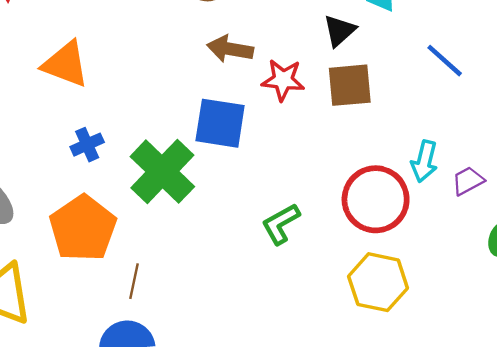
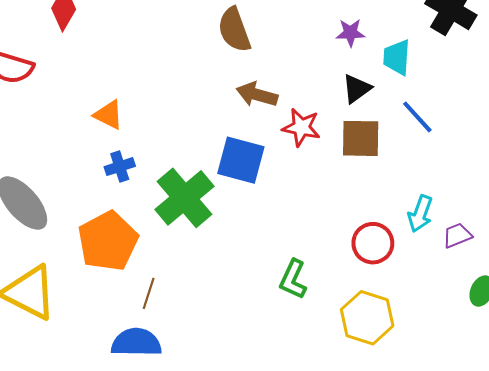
blue line: (445, 61) -> (417, 117), moved
orange triangle: (66, 64) -> (109, 115), moved, size x0.7
red circle: (376, 199) -> (373, 243), size x0.7
green L-shape: (281, 224) -> (293, 279), moved, turned -42

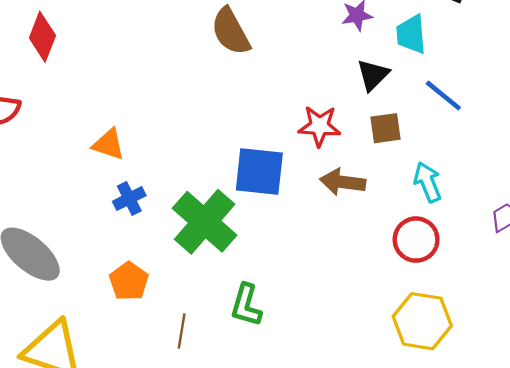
brown arrow: (257, 95) -> (343, 182), moved
brown square: (361, 138) -> (385, 128), size x0.7
cyan arrow: (420, 214) -> (428, 182), moved, turned 147
orange pentagon: (108, 241) -> (129, 281), size x0.6
green L-shape: (293, 279) -> (246, 305), moved

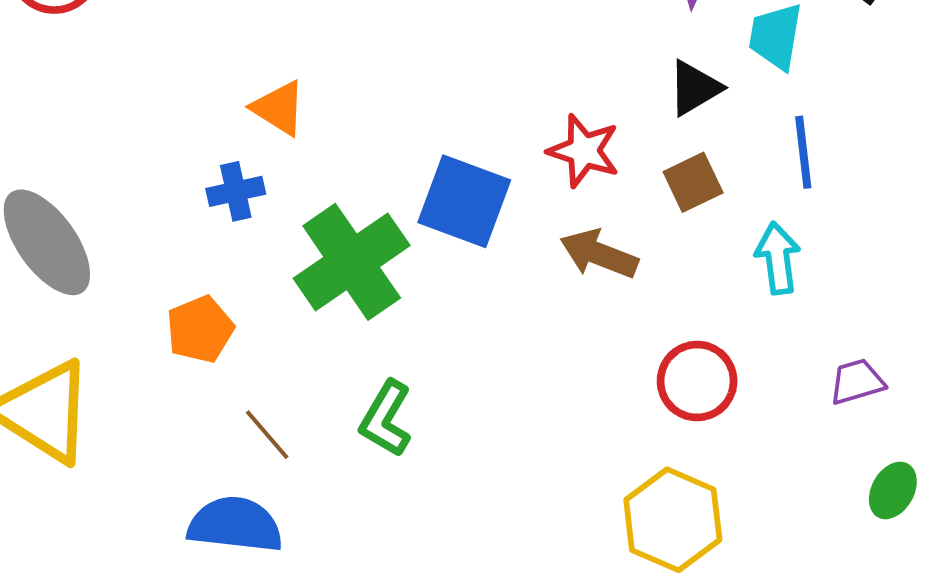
blue line: (443, 96) -> (803, 152), turned 30
brown square: (385, 128) -> (693, 182), turned -32
orange triangle: (109, 144) -> (279, 108), moved
cyan arrow: (428, 182) -> (778, 258), moved
brown line: (182, 331) -> (267, 435), turned -64

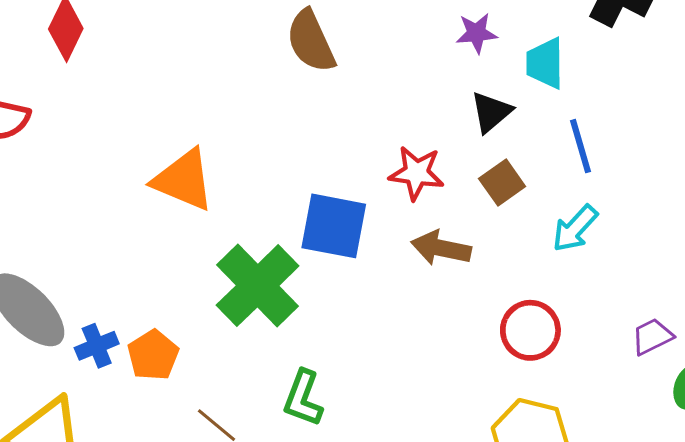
orange triangle: (279, 108) -> (184, 180), size x1.5
blue cross: (236, 191) -> (97, 346), moved
cyan arrow: (778, 258) -> (575, 228), turned -120
purple trapezoid: (857, 382) -> (652, 337), moved

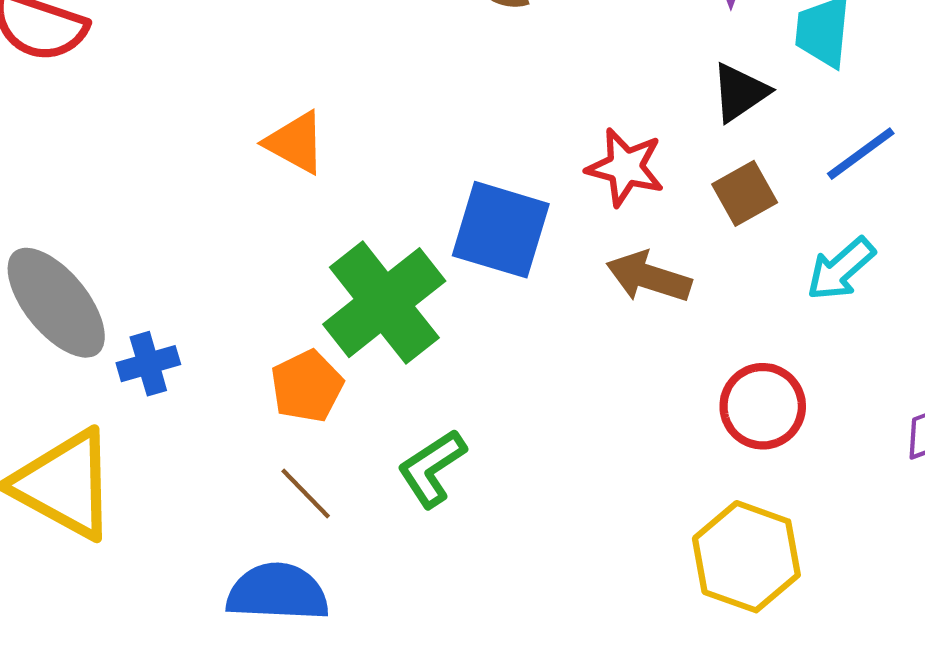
blue line: (580, 146) -> (861, 154), turned 64
orange triangle: (184, 180) -> (295, 143), size x0.7
orange pentagon: (153, 355) -> (307, 386), moved
green L-shape: (303, 398) -> (432, 468), turned 30

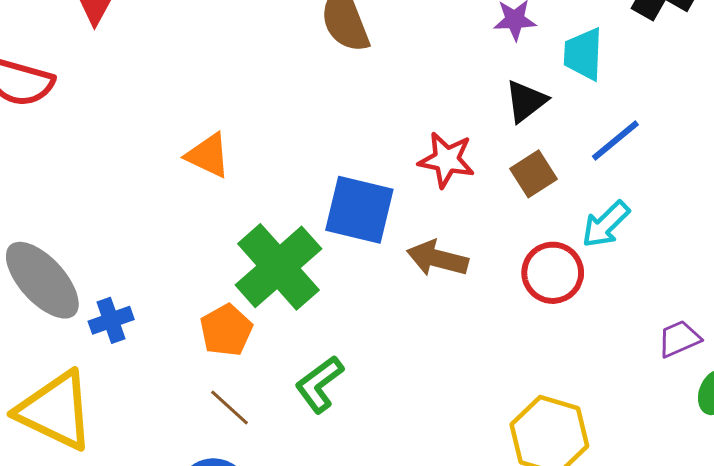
brown arrow: (649, 277) -> (437, 258), moved
red circle: (763, 406) -> (553, 273), moved

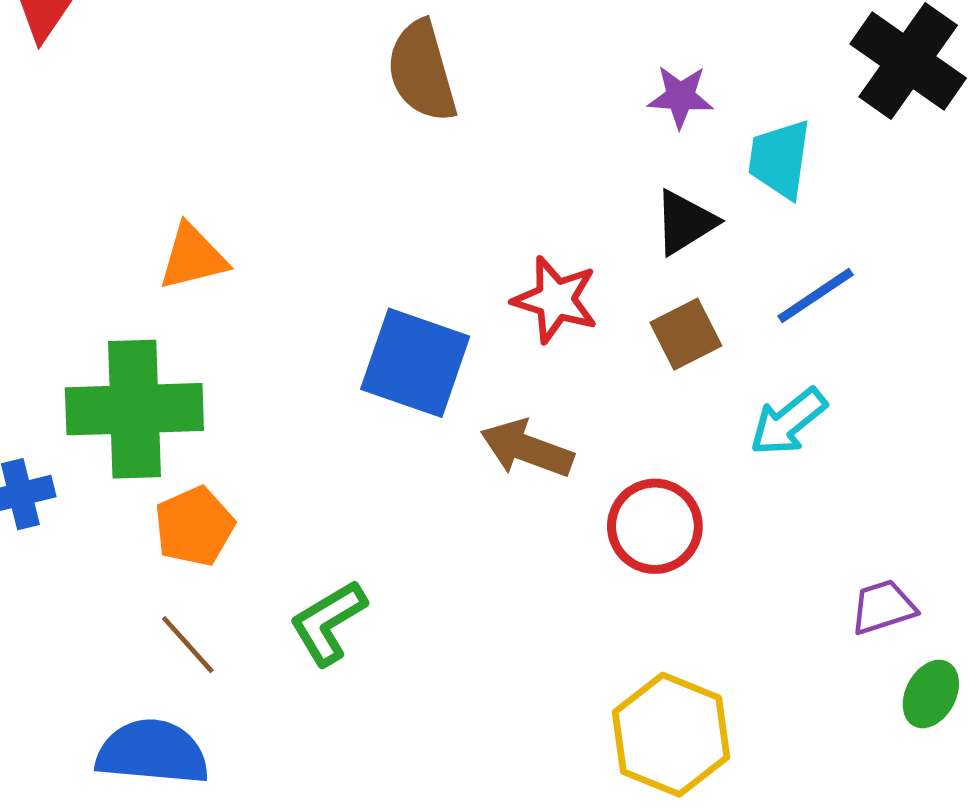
orange triangle: (208, 155) -> (193, 257), turned -45
green cross: (278, 267) -> (134, 409), moved, turned 34
red circle: (553, 273) -> (655, 526), moved

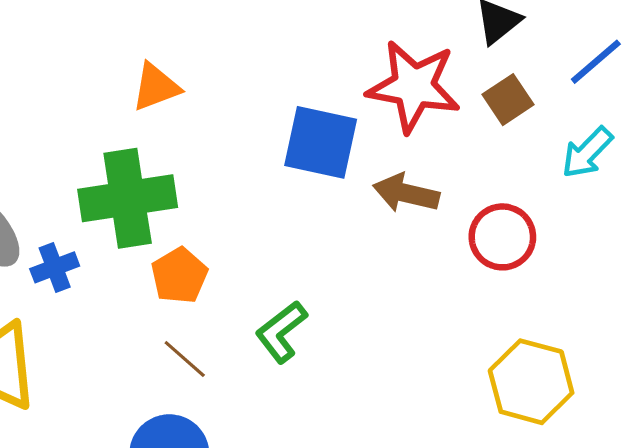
red star: (555, 300) -> (414, 86), size x1.5

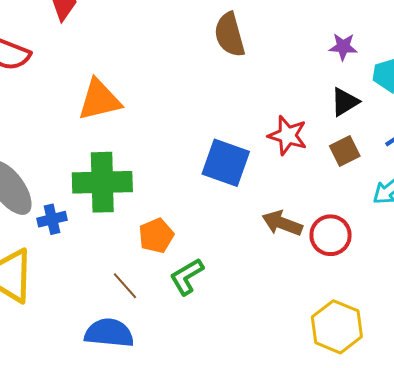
red star: (414, 86) -> (288, 135), size x0.7
orange triangle: (156, 87) -> (99, 100), moved, size x1.4
brown arrow: (406, 193) -> (282, 223), moved
orange pentagon: (179, 276) -> (156, 236), moved

